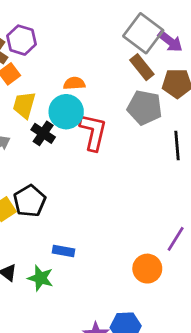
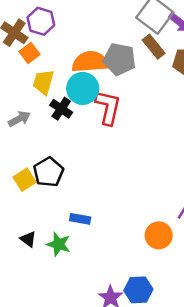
orange semicircle: (74, 83) -> (90, 62), size x1.8
gray pentagon: (145, 108) -> (119, 59), moved

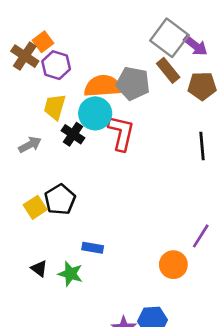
purple hexagon: (41, 21) -> (56, 65), moved
orange square: (29, 53) -> (43, 42), moved

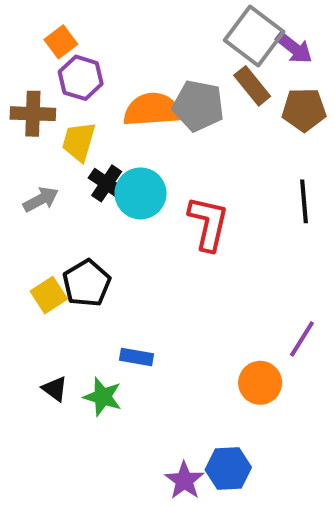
brown cross: (25, 56) -> (33, 114), moved, turned -32
cyan circle: (95, 113) -> (141, 193), moved
red L-shape: (121, 133) -> (208, 223), moved

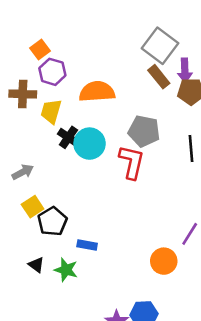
purple arrow: (294, 48) -> (185, 71), moved, turned 50
gray pentagon: (198, 106) -> (144, 131), moved
gray arrow: (41, 199) -> (23, 172), moved
black pentagon: (87, 283) -> (52, 221), moved

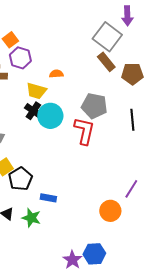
purple arrow: (185, 71) -> (127, 16), moved
orange semicircle: (97, 92) -> (56, 74), size x0.5
yellow trapezoid: (51, 111) -> (36, 91), moved, turned -90

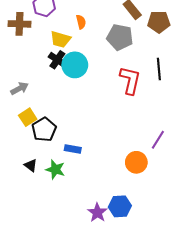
orange semicircle: (56, 74) -> (81, 22), turned 80
gray pentagon: (94, 106) -> (120, 37), moved
red L-shape: (84, 131) -> (130, 80), moved

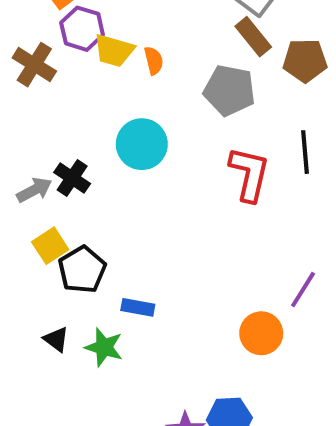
brown cross: (19, 24) -> (34, 65), turned 30
yellow trapezoid: (60, 39) -> (114, 51), moved
black cross: (57, 60) -> (72, 178), moved

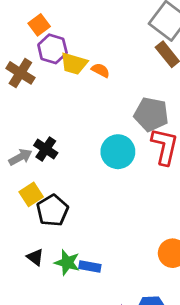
orange semicircle: (154, 61) -> (101, 70), turned -48
gray pentagon: (229, 90) -> (151, 114), moved
cyan circle: (142, 144) -> (118, 152), moved
blue rectangle: (138, 307) -> (90, 267), moved

